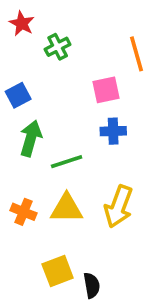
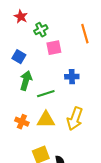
pink square: (106, 90) -> (54, 48), moved
blue square: (18, 95) -> (19, 57), turned -32

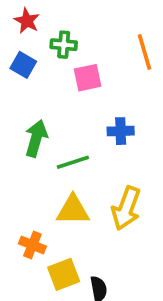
green cross: (41, 30) -> (64, 45), turned 32
blue square: (19, 57) -> (23, 65), moved
orange cross: (22, 122) -> (32, 245), moved

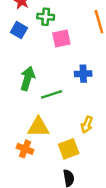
yellow arrow: (126, 208) -> (87, 125), size x0.6
yellow triangle: (73, 210) -> (38, 127), moved
yellow square: (64, 274) -> (69, 149), moved

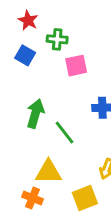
green line: (52, 94) -> (64, 133), turned 70

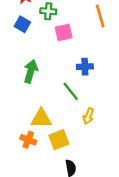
green line: (64, 133) -> (71, 91), moved
yellow square: (85, 198) -> (59, 140), moved

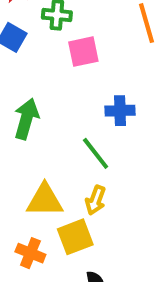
yellow arrow: (88, 116) -> (96, 200), moved
orange cross: (28, 140) -> (30, 253), moved

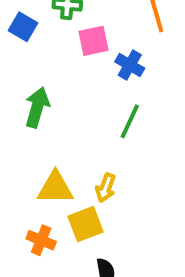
blue cross: (120, 111) -> (130, 65), moved, turned 32
green line: (96, 153) -> (130, 121), moved, turned 63

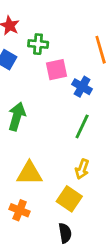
yellow arrow: (106, 188) -> (82, 169), moved
yellow square: (85, 224) -> (69, 199), moved, turned -35

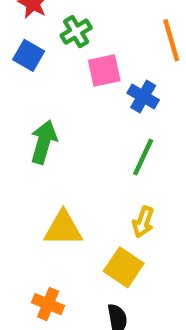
green cross: (38, 44) -> (76, 32), turned -36
orange cross: (20, 210) -> (48, 304), moved

